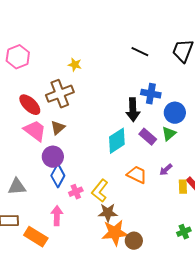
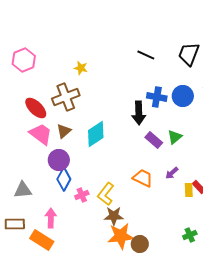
blue circle: (175, 113) -> (183, 96), moved
cyan diamond: (117, 141) -> (96, 134), moved
pink arrow: (57, 216) -> (51, 218), moved

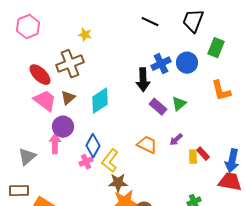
blue cross: (157, 97) -> (161, 64), turned -36
blue diamond: (64, 179) -> (93, 146), moved
gray triangle: (23, 190) -> (27, 157), turned -36
pink arrow: (51, 218) -> (55, 144), moved

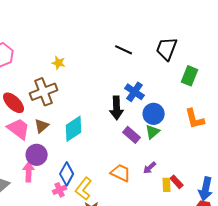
blue circle: (187, 63) -> (154, 114), moved
blue cross: (161, 64) -> (135, 92), turned -30

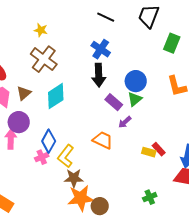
brown cross: (44, 92) -> (44, 59), moved, turned -32
blue cross: (135, 92) -> (101, 49), moved
purple arrow: (150, 168) -> (125, 122), moved
yellow rectangle: (167, 185) -> (149, 152), turned -72

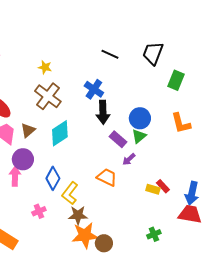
blue cross: (101, 49) -> (94, 89), moved
pink cross: (42, 157) -> (39, 211), moved

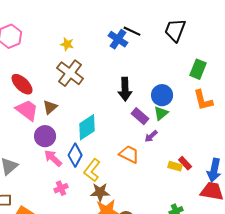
green rectangle: (176, 80) -> (198, 69), moved
blue cross: (94, 89) -> (118, 39), moved
cyan diamond: (60, 133) -> (87, 127), moved
pink arrow: (15, 176) -> (53, 158), moved, turned -48

